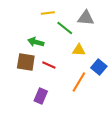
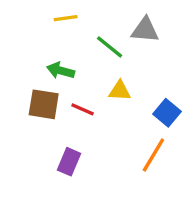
yellow line: (48, 13) -> (66, 18), moved
yellow triangle: (79, 50) -> (120, 91), moved
orange line: (79, 82) -> (153, 155), moved

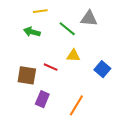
green arrow: (61, 71) -> (32, 32), moved
brown square: (44, 104) -> (27, 75), moved
orange line: (153, 155) -> (76, 105), moved

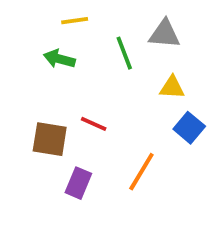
green line: (67, 29) -> (124, 53), turned 30
yellow triangle: (73, 56) -> (172, 88), moved
orange line: (76, 105) -> (141, 172), moved

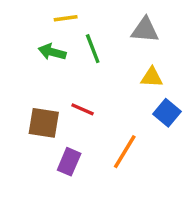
green line: (124, 53) -> (93, 49), moved

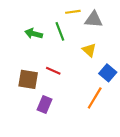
yellow line: (66, 18) -> (73, 12), moved
yellow triangle: (152, 77) -> (89, 50), moved, turned 40
orange line: (125, 152) -> (95, 98), moved

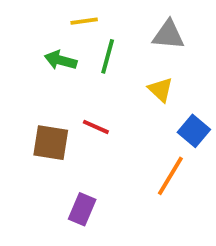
yellow line: (73, 12) -> (84, 21), moved
green line: (60, 31) -> (108, 56), turned 36
purple rectangle: (45, 104) -> (82, 209), moved

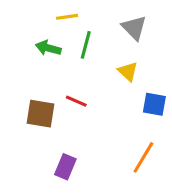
gray triangle: (168, 35) -> (134, 28), turned 40
blue square: (194, 131) -> (154, 104), turned -30
orange line: (170, 176) -> (143, 157), moved

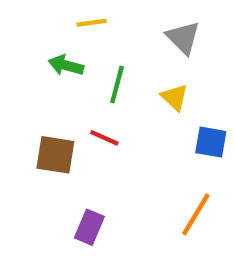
green line: (86, 45) -> (117, 85), moved

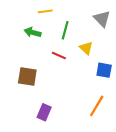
gray triangle: (183, 38) -> (102, 19), moved
green line: (117, 85) -> (65, 30), moved
red line: (104, 138) -> (59, 55), moved

